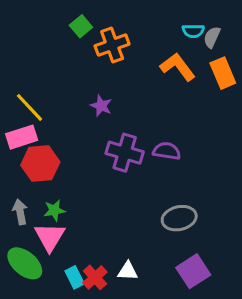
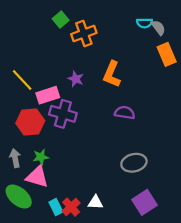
gray semicircle: (212, 37) -> (158, 28), turned 119
orange L-shape: (178, 67) -> (112, 74), moved, turned -120
pink rectangle: (22, 137) -> (48, 95), moved
purple cross: (125, 153) -> (63, 114), moved
pink triangle: (50, 237) -> (37, 177), turned -45

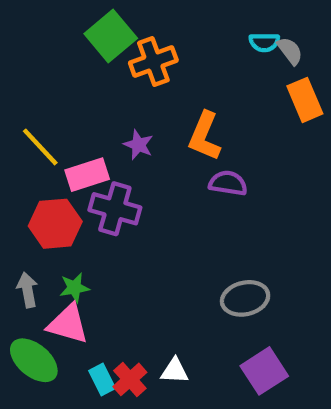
green square: (61, 19) -> (111, 36), size x1.6
purple semicircle: (125, 113) -> (228, 183), moved

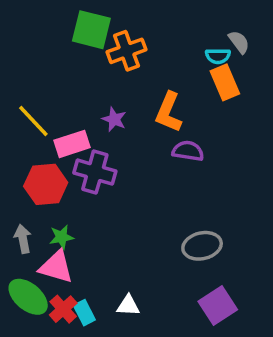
green square: (111, 36) -> (91, 30), turned -36
cyan semicircle: (264, 42) -> (218, 56), moved
orange rectangle: (305, 100) -> (225, 82), moved
white triangle: (175, 371) -> (128, 306), moved
red cross: (130, 379) -> (63, 309), moved

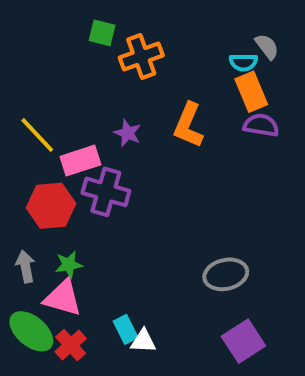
green square: (91, 30) -> (102, 33), size x0.6
purple semicircle: (188, 151) -> (261, 125), moved
cyan rectangle: (84, 313) -> (126, 329), moved

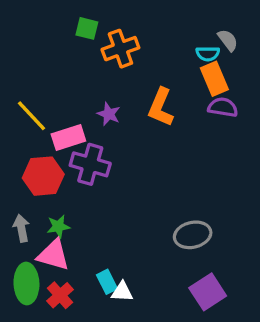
green ellipse: (31, 331) -> (26, 284), turned 48

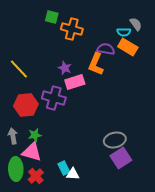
orange cross: (120, 49) -> (72, 29), turned 35
orange rectangle: (214, 79) -> (128, 47), turned -36
purple semicircle: (223, 107) -> (106, 49), moved
pink rectangle: (68, 138) -> (75, 82), moved
purple square: (208, 292) -> (121, 158), moved

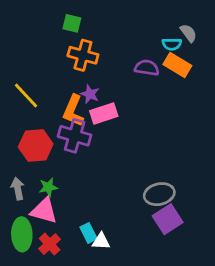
orange cross: (72, 29) -> (83, 55), moved
orange L-shape: (96, 64) -> (73, 111), moved

